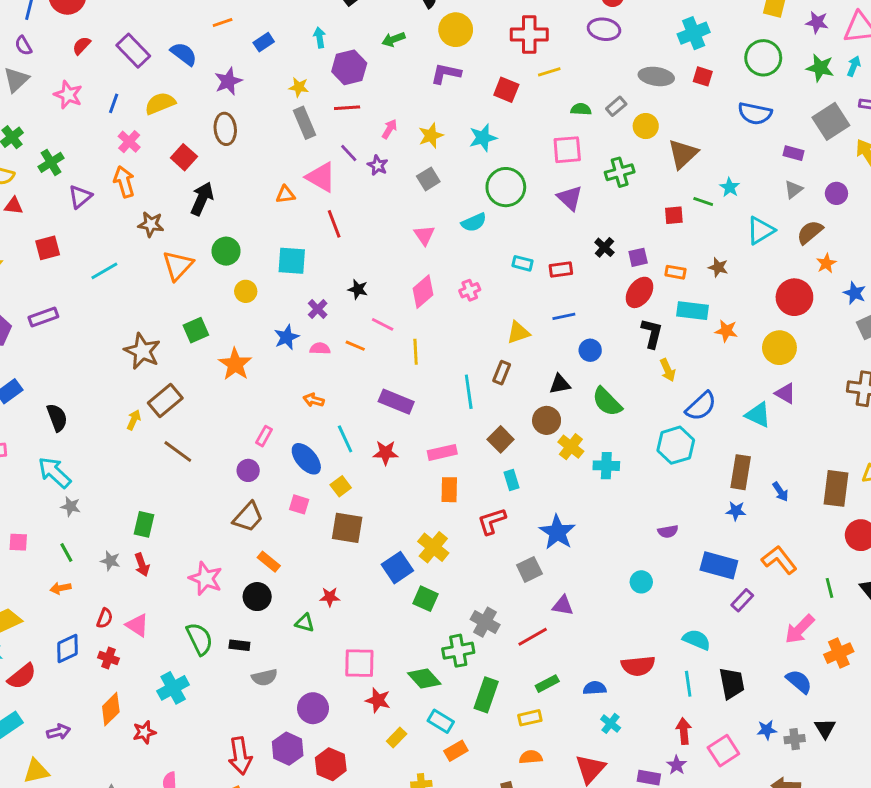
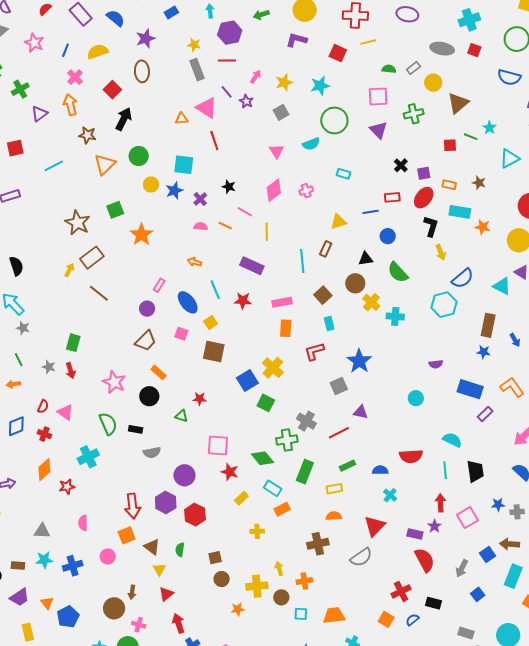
red rectangle: (561, 270) -> (392, 197), moved
blue star: (287, 337) -> (174, 191), moved

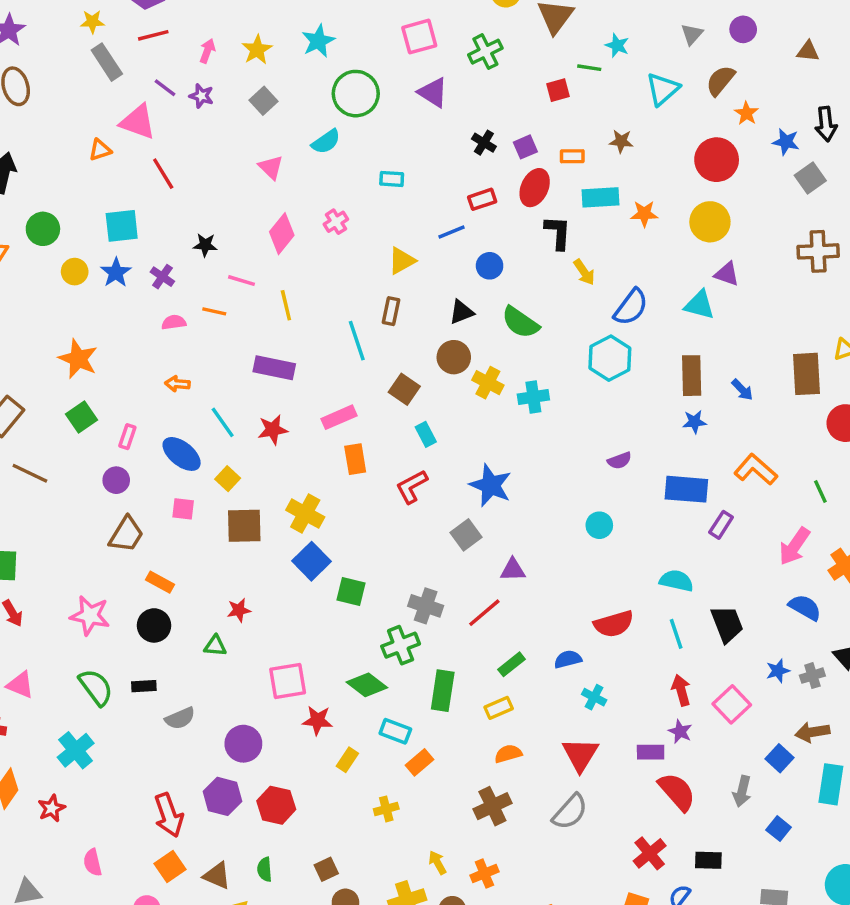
green square: (115, 210) -> (82, 417), moved
yellow cross: (273, 368) -> (305, 514), moved

